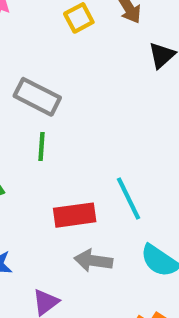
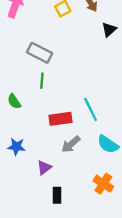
gray arrow: (93, 261) -> (71, 144), turned -48

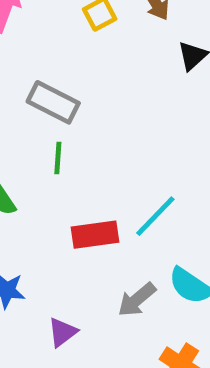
cyan line: (91, 110) -> (155, 216), turned 70
gray arrow: (71, 144) -> (137, 300), moved

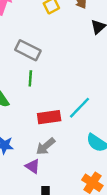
gray arrow: (137, 300) -> (46, 146), moved
purple triangle: (62, 332) -> (33, 166), turned -49

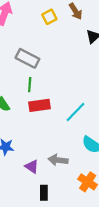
red rectangle: (49, 117) -> (39, 105), moved
gray arrow: (46, 146) -> (58, 160), moved, turned 48

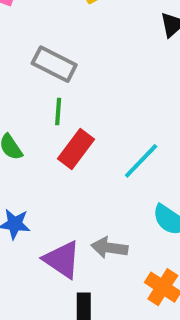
red rectangle: (39, 105) -> (76, 149), turned -45
purple triangle: (32, 167) -> (62, 260), size x1.5

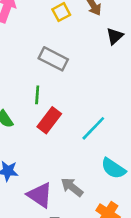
gray rectangle: (54, 64) -> (53, 59), moved
gray arrow: (109, 248) -> (72, 187), turned 30

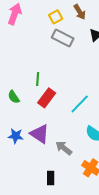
gray rectangle: (53, 59) -> (63, 38), moved
purple triangle: (40, 195) -> (40, 134), moved

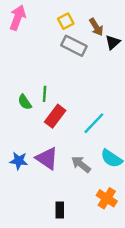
brown arrow: (80, 12) -> (96, 27), moved
green semicircle: (14, 97) -> (25, 102), moved
gray arrow: (64, 148) -> (81, 164), moved

